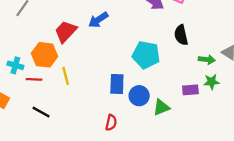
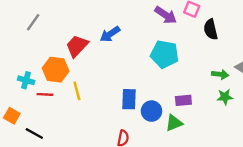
black semicircle: (181, 35) -> (211, 29), moved
cyan pentagon: (146, 55) -> (164, 54), moved
purple rectangle: (190, 90) -> (183, 100), moved
black line: (41, 112) -> (34, 134), moved

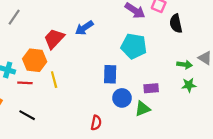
blue rectangle: (129, 99) -> (110, 74), moved
black line: (34, 134) -> (27, 115), moved

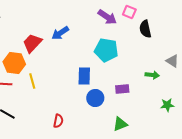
green arrow: (185, 65) -> (152, 75), moved
green star: (189, 85) -> (167, 105), moved
green triangle: (142, 109) -> (120, 124), moved
red semicircle: (96, 123) -> (58, 121), moved

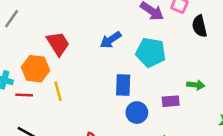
blue arrow: (60, 33) -> (111, 40), moved
red trapezoid: (32, 43) -> (58, 44), turned 105
green arrow: (152, 75) -> (196, 85), moved

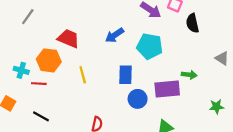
red trapezoid: (58, 44) -> (68, 39), turned -35
yellow line: (58, 91) -> (83, 75), moved
purple rectangle: (171, 101) -> (167, 89), size x1.6

